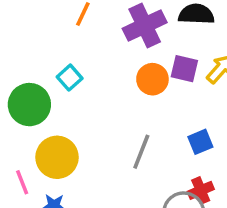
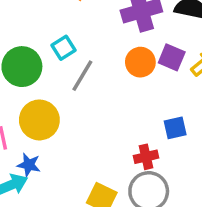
gray line: (141, 152) -> (82, 76), moved
red cross: (201, 190) -> (146, 157), moved

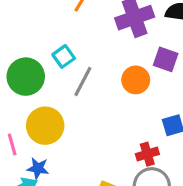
orange circle: (140, 62) -> (136, 80), moved

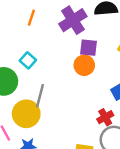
purple square: (166, 59) -> (88, 48), moved
gray line: (83, 82) -> (40, 96), moved

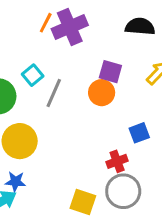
purple cross: (73, 20) -> (70, 27), moved
gray line: (40, 96) -> (54, 93), moved

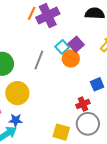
purple square: (110, 72) -> (76, 44), turned 35
cyan square: (33, 75) -> (62, 47), moved

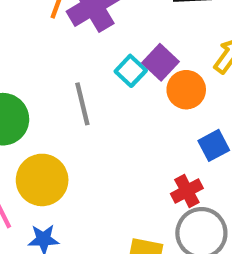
orange circle: (71, 59) -> (186, 90), moved
gray line: (39, 60) -> (82, 104), turned -30

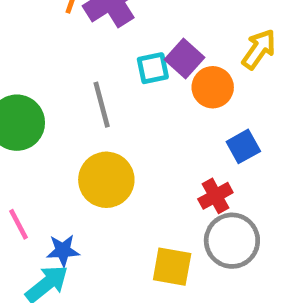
cyan square: (131, 71) -> (153, 68), turned 36
yellow circle: (42, 180) -> (106, 180), moved

